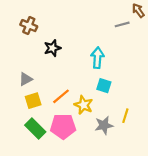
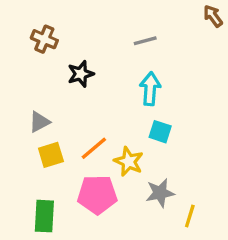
gray line: (122, 24) -> (145, 41), moved
yellow line: (125, 116) -> (190, 216), moved
green rectangle: (35, 129) -> (44, 216), moved, turned 48

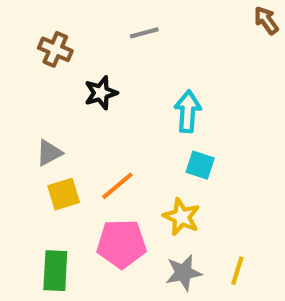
gray line: (145, 41) -> (144, 33), moved
yellow star: (129, 161) -> (181, 217), moved
gray star: (160, 193) -> (184, 273), moved

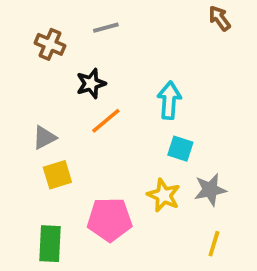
brown arrow: (266, 20) -> (220, 18), moved
gray line: (144, 33) -> (106, 28), moved
orange line: (117, 186) -> (106, 121), moved
gray star: (184, 273) -> (210, 190), moved

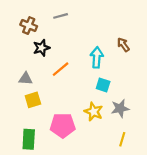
brown arrow: (220, 18) -> (123, 45), moved
black star: (91, 84) -> (41, 48), moved
gray triangle: (44, 138) -> (26, 79), turned 32

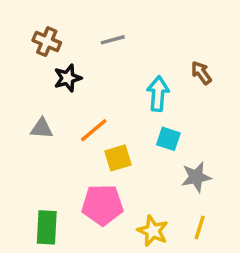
gray line: (61, 16) -> (113, 40), moved
orange line: (61, 69) -> (94, 130), moved
yellow square: (33, 100) -> (118, 158), moved
yellow star: (94, 112) -> (153, 231), moved

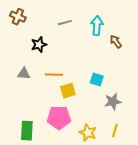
brown cross: (47, 42) -> (18, 17), moved
cyan arrow: (158, 94) -> (97, 26), moved
orange line: (94, 130) -> (54, 75), turned 42

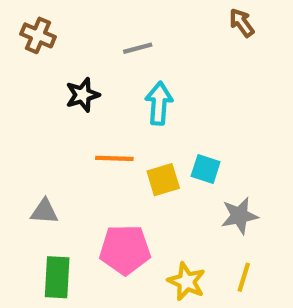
cyan arrow: (97, 26) -> (159, 103), moved
brown arrow: (116, 42) -> (242, 23), moved
gray triangle: (24, 74) -> (44, 211), moved
yellow square: (68, 91) -> (163, 180), moved

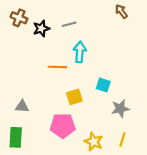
black star: (83, 95) -> (41, 29), moved
orange line: (114, 158) -> (57, 67), moved
yellow square: (163, 180) -> (74, 97), moved
green rectangle: (57, 277) -> (16, 137), moved

